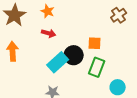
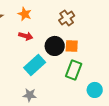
brown cross: (119, 15) -> (67, 18), moved
black circle: (74, 55) -> (55, 46), moved

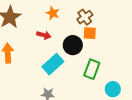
orange star: (25, 14) -> (53, 13), moved
orange square: (72, 46) -> (90, 33), moved

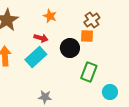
brown cross: (85, 17) -> (92, 20), moved
cyan rectangle: (53, 64) -> (36, 57), moved

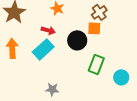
cyan circle: (110, 92) -> (121, 77), moved

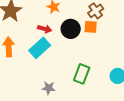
black circle: (77, 40) -> (71, 29), moved
green rectangle: (96, 64) -> (82, 74), moved

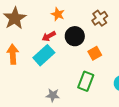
orange square: (91, 27) -> (95, 53), moved, turned -32
red arrow: (45, 29) -> (49, 36), turned 136

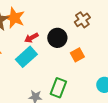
orange star: (58, 14) -> (14, 18), moved, size x1.5
green rectangle: (86, 81) -> (58, 88), moved

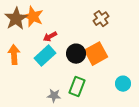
black circle: (57, 38) -> (76, 54), moved
orange square: (77, 55) -> (96, 54), size x1.6

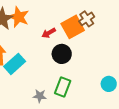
red arrow: (50, 37) -> (49, 33), moved
orange square: (96, 54) -> (73, 27), moved
cyan rectangle: (45, 56) -> (15, 64), moved

